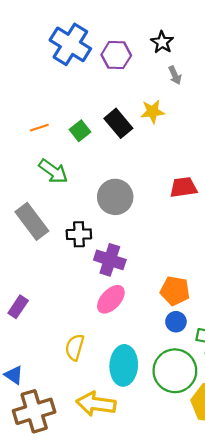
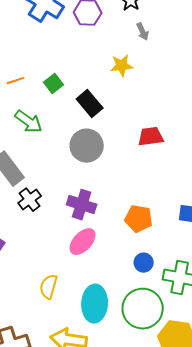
black rectangle: (118, 123) -> (90, 104), moved
black cross: (79, 234) -> (30, 200), moved, turned -35
orange pentagon: (175, 291) -> (139, 219), moved

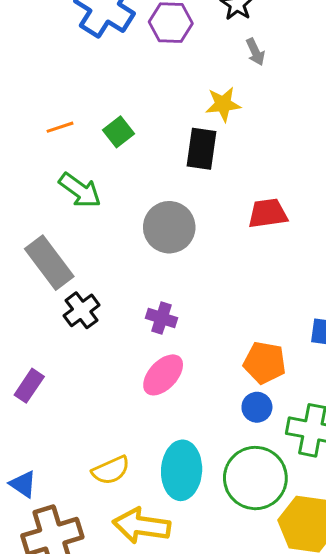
black rectangle: (90, 104) -> (202, 149), moved, turned 48
purple cross: (82, 205) -> (162, 318), size x0.7
orange pentagon: (139, 219) -> (265, 363), moved
yellow semicircle: (49, 287) -> (111, 470), moved, turned -130

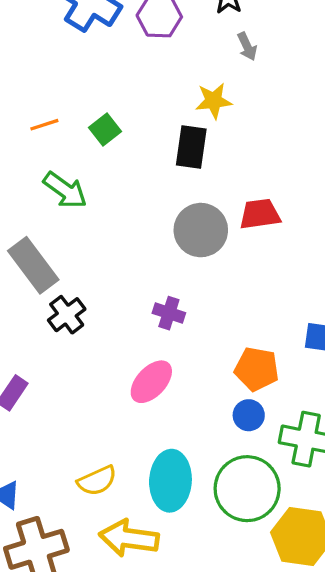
gray circle: (169, 227) -> (201, 230), moved
purple cross: (162, 318) -> (169, 313), moved

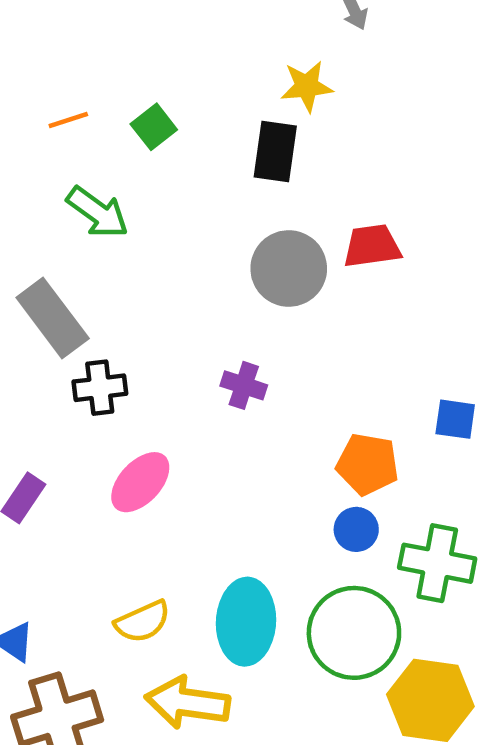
black cross: (67, 315) -> (100, 388), turned 30
pink ellipse: (151, 382) -> (140, 482), moved

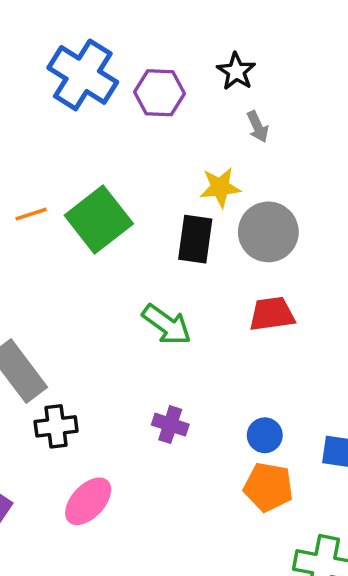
green square: (154, 127) -> (99, 219), size x1.8
green arrow: (98, 212) -> (167, 325), moved
gray circle: (289, 268) -> (268, 232), moved
blue circle: (356, 529) -> (265, 435), moved

